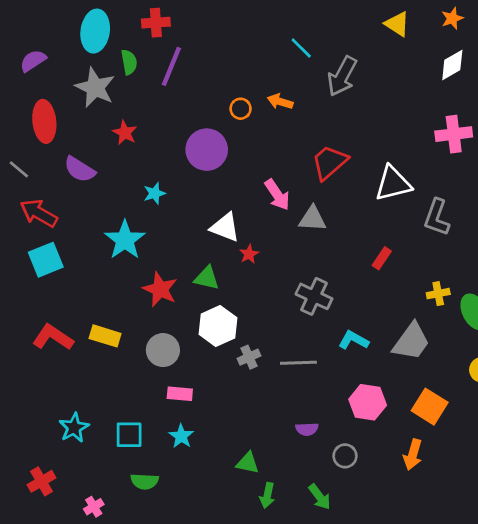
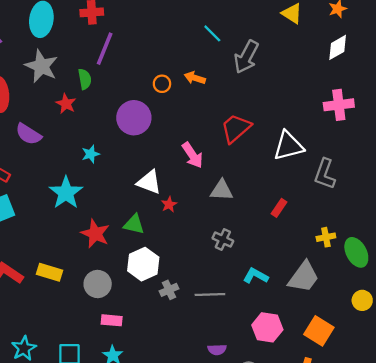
green semicircle: (129, 62) -> (85, 79), moved
gray triangle: (313, 219) -> (222, 190), moved
gray cross: (314, 296) -> (223, 240), size x0.7

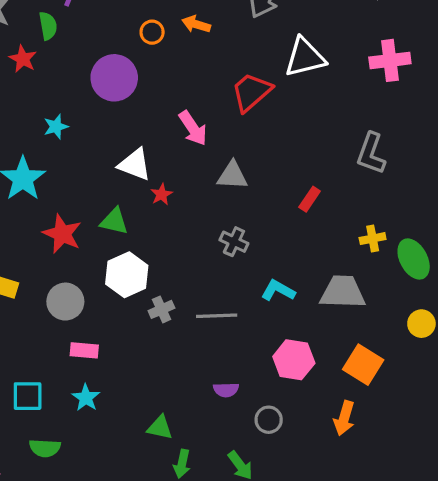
white triangle: (288, 146) -> (305, 57), moved
gray trapezoid: (304, 277) -> (343, 292), turned -124

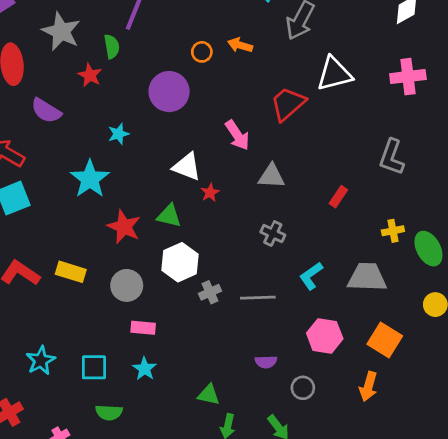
cyan L-shape: (278, 291) -> (311, 276), turned -64

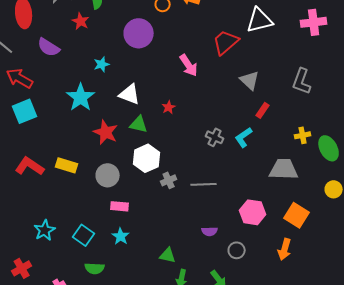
white triangle: (187, 167) -> (130, 94), moved
gray triangle: (271, 176) -> (250, 80), moved, turned 40
cyan L-shape: (311, 276) -> (244, 137), moved
cyan square: (94, 367) -> (84, 235), turned 35

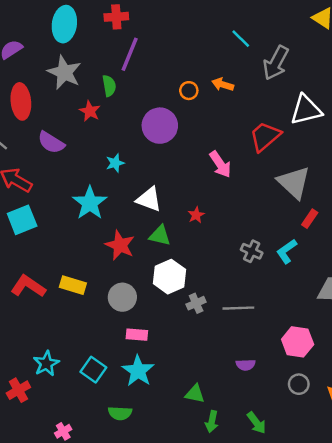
gray triangle: (250, 80) -> (294, 182), size x1.4
cyan star: (121, 236) -> (138, 371), size x1.5
gray circle: (237, 250) -> (299, 384), moved
red cross: (22, 268) -> (18, 390), moved
green semicircle: (95, 268) -> (120, 413), moved

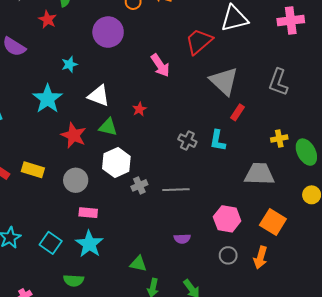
cyan L-shape: (287, 251) -> (218, 141), turned -45

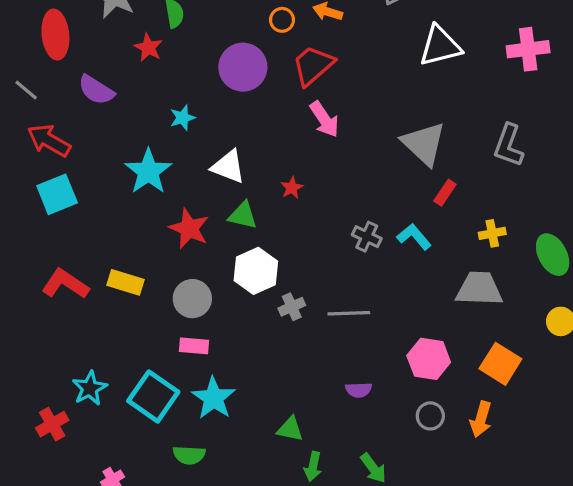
red trapezoid: (199, 41) -> (313, 65), moved
yellow cross: (279, 138) -> (492, 233), moved
cyan L-shape: (218, 141) -> (414, 237), turned 130
pink rectangle: (88, 213) -> (194, 346), moved
cyan square: (51, 243) -> (153, 396), size x1.4

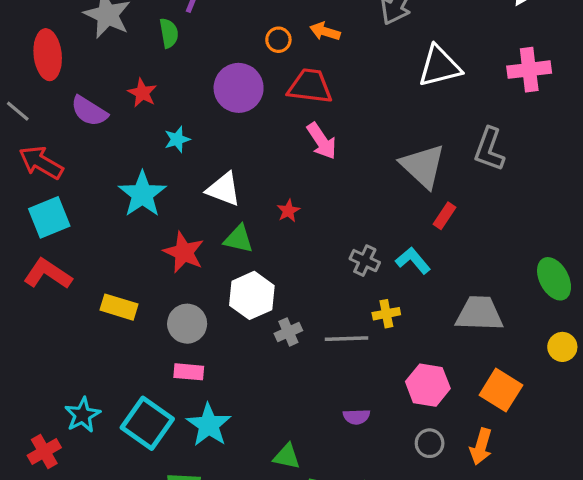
red star: (148, 48) -> (142, 93), moved
red trapezoid: (313, 65) -> (310, 86), turned 48
gray L-shape: (509, 145) -> (489, 149), moved
yellow cross: (492, 233) -> (386, 314), moved
red L-shape: (65, 284) -> (48, 274), moved

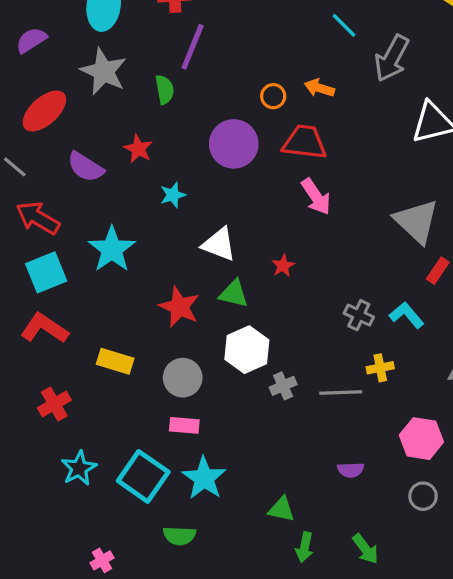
red ellipse: (48, 55) -> (44, 111), turned 54
cyan star: (142, 194) -> (112, 249), moved
red cross: (44, 452) -> (54, 404), moved

